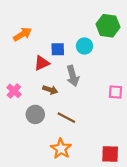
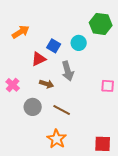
blue square: (58, 49) -> (54, 46), turned 32

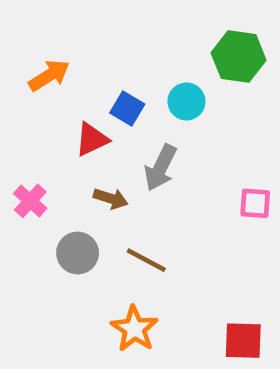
gray arrow: (68, 71) -> (160, 168), turned 42

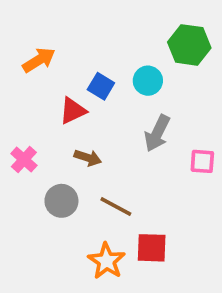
gray arrow: (160, 168) -> (157, 133), moved
red square: (243, 341) -> (152, 248), moved

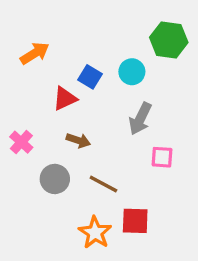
pink square: (202, 161) -> (162, 157), moved

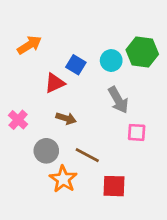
green hexagon: (169, 40) -> (142, 52), moved
gray arrow: (140, 119) -> (118, 100), turned -56
orange star: (95, 233) -> (63, 179), moved

